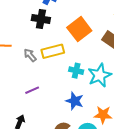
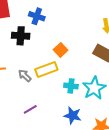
black cross: (41, 19) -> (21, 36), moved
orange square: (79, 29) -> (61, 50), moved, size x0.6

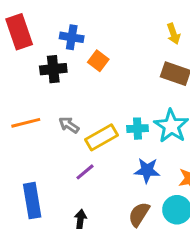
orange square: (61, 50) -> (98, 61), moved
yellow rectangle: (46, 70) -> (102, 137), moved

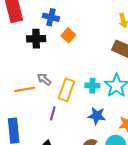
orange line: (26, 123) -> (25, 89), moved
yellow rectangle: (102, 137) -> (66, 90), turned -45
purple line: (85, 172) -> (53, 113), turned -40

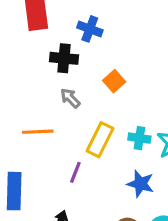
orange square: (68, 35) -> (114, 81), moved
gray arrow: (44, 79) -> (70, 98), moved

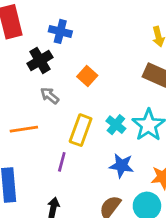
black cross: (64, 58) -> (40, 60), turned -30
cyan cross: (139, 138) -> (116, 125), turned 36

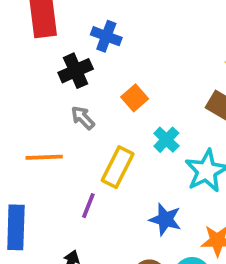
cyan cross: (116, 125) -> (166, 140), moved

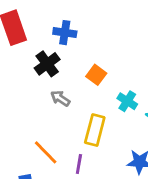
orange line: (44, 157) -> (46, 152), moved, turned 60

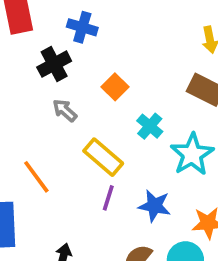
yellow rectangle: (95, 130) -> (103, 157), turned -72
purple line: (79, 164) -> (108, 198), moved

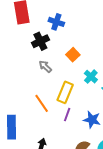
yellow rectangle: (103, 157) -> (65, 92), turned 70
orange line: (36, 177) -> (42, 103), moved

